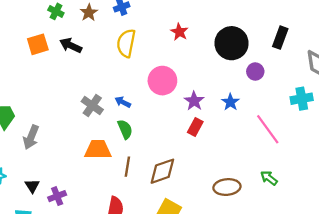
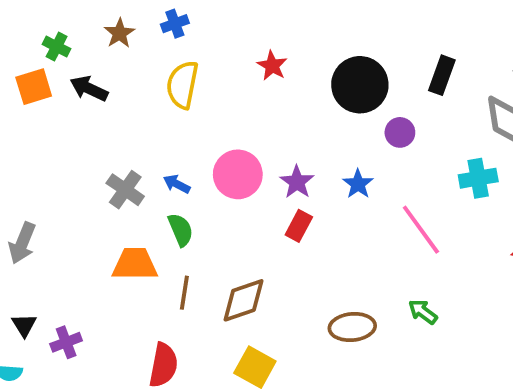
green cross: (56, 11) -> (57, 47), moved
pink circle: (162, 81) -> (238, 174), moved

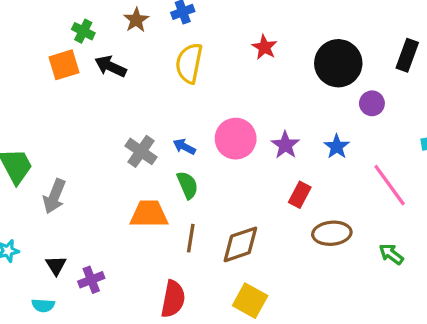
red rectangle: (299, 226) -> (300, 195), moved
brown ellipse: (352, 327) -> (332, 233), moved

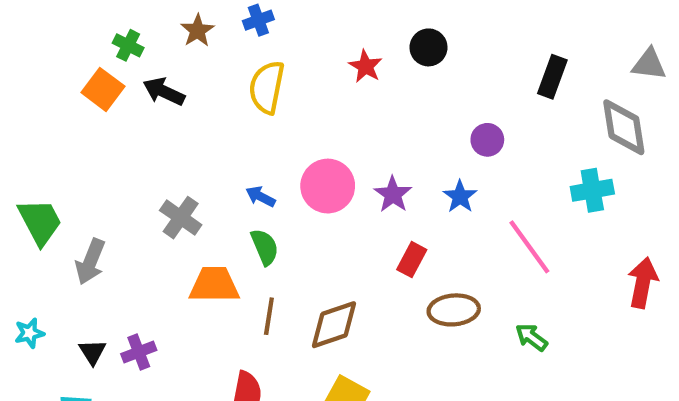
black circle: (338, 63) -> (429, 47), moved, size x0.6
orange square: (64, 65) -> (103, 89), turned -36
purple circle: (372, 103) -> (487, 140), moved
gray cross: (141, 151) -> (181, 218), moved
purple cross: (91, 280) -> (139, 352), moved

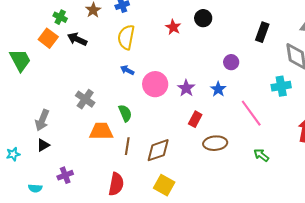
blue arrow: (260, 197) -> (127, 70), moved
green trapezoid: (40, 222) -> (20, 60), moved
green arrow: (531, 337) -> (261, 155), moved
black triangle: (92, 352) -> (43, 145), moved, turned 32
purple cross: (139, 352) -> (65, 175), moved

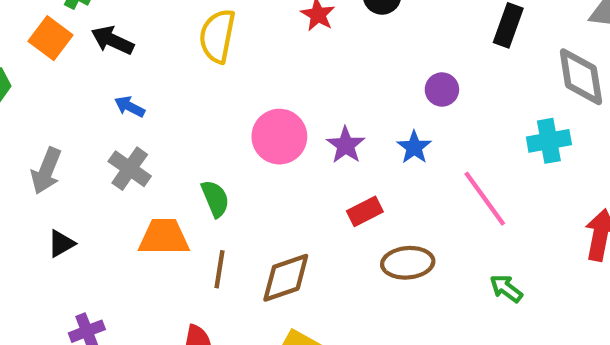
blue arrow: (127, 70) -> (130, 107), moved
red rectangle: (195, 119) -> (365, 211), turned 35
gray arrow: (42, 120) -> (46, 171), moved
black triangle: (43, 145) -> (61, 244), moved

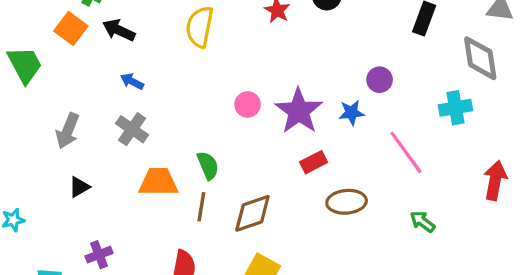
purple circle: (442, 90) -> (380, 80), moved
pink circle: (279, 137) -> (248, 104), size x0.6
purple star: (346, 145) -> (299, 111), size x1.6
blue star: (414, 147) -> (352, 113), turned 30
green semicircle: (215, 199) -> (208, 165), moved

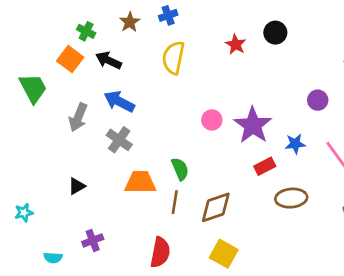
blue arrow: (132, 81) -> (119, 101), size x1.6
blue star: (352, 113) -> (295, 144), moved
gray arrow: (68, 131) -> (78, 117), moved

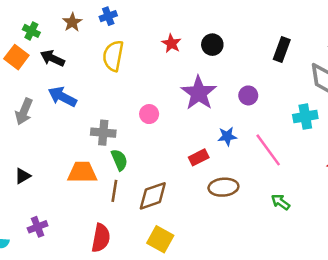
black circle: (275, 33) -> (212, 45), moved
purple star: (253, 125) -> (199, 93), moved
gray cross: (119, 140) -> (103, 133), moved, turned -30

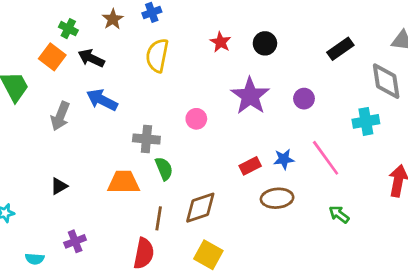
black rectangle: (282, 50) -> (340, 49), turned 35
blue star: (227, 136) -> (284, 159), moved
brown line: (114, 191) -> (159, 218), moved

